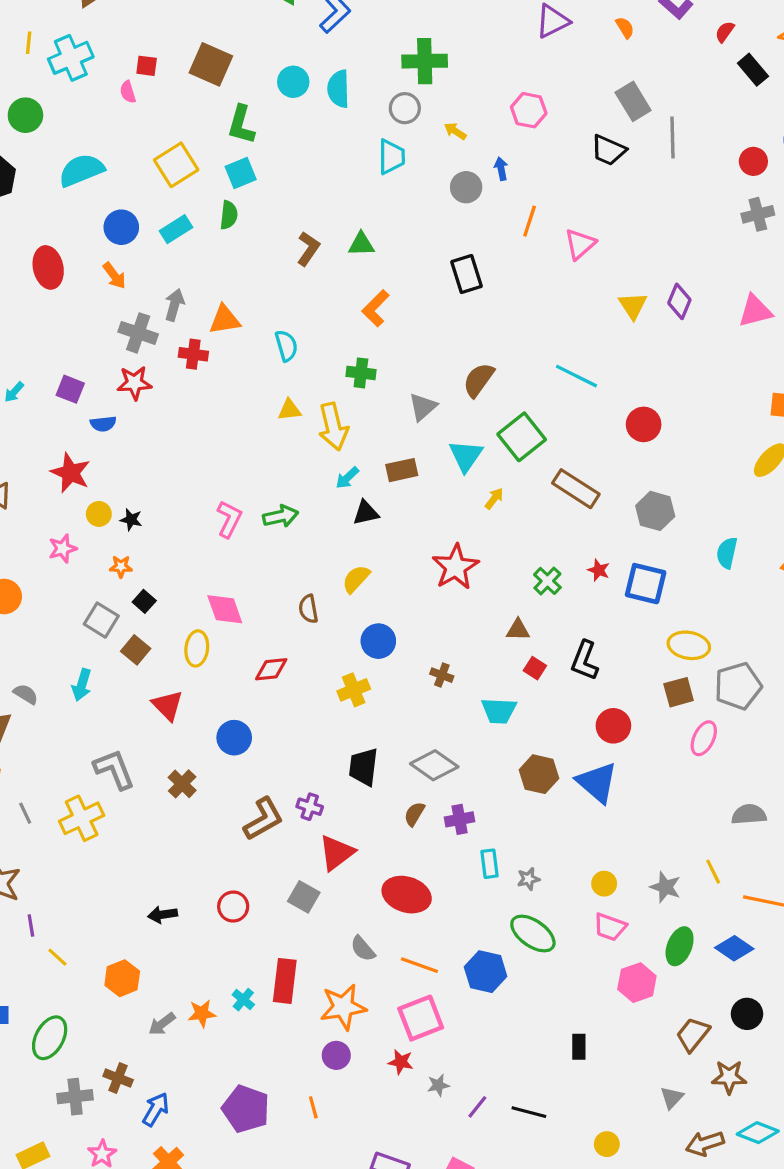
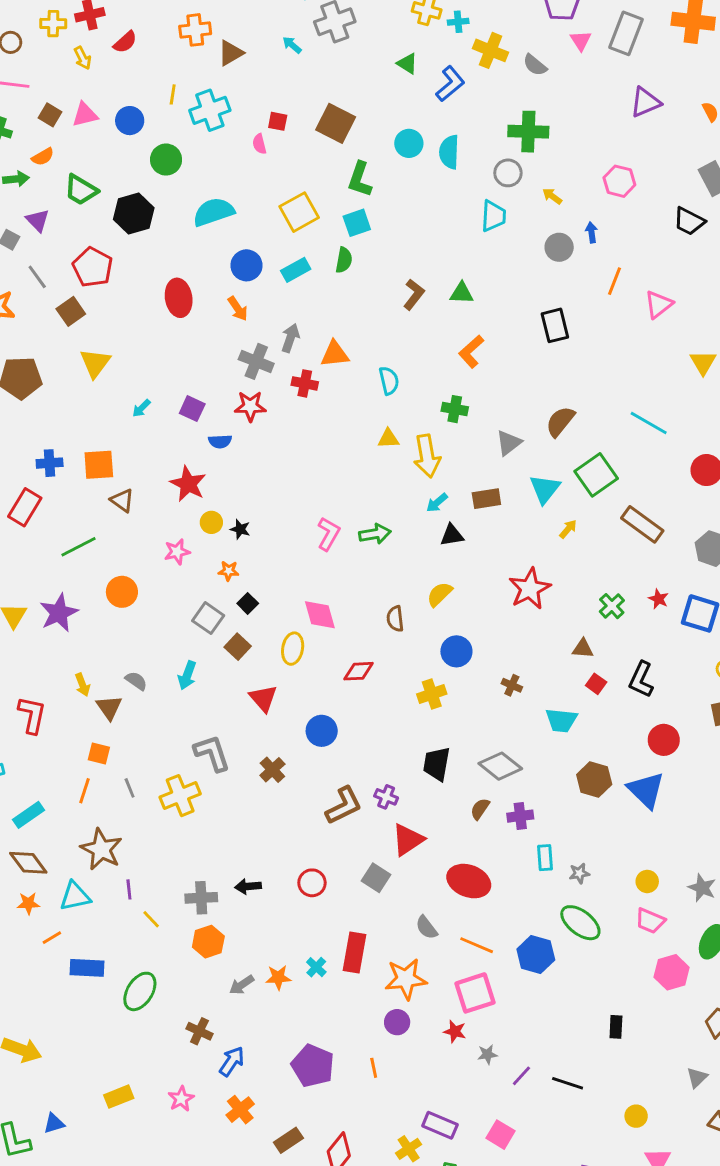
gray cross: (75, 1097) -> (201, 898), moved

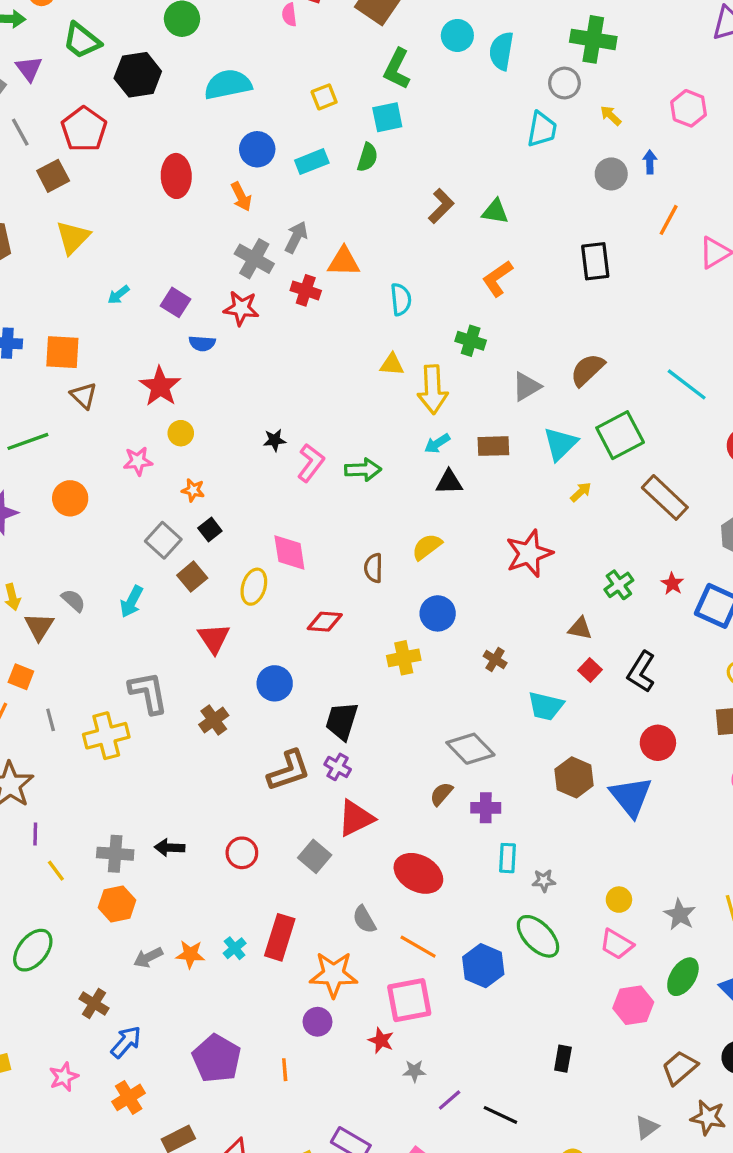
yellow square: (299, 212) -> (324, 97), size x0.6
black star: (240, 529) -> (275, 440), moved, turned -30
black trapezoid: (437, 764) -> (342, 721), moved

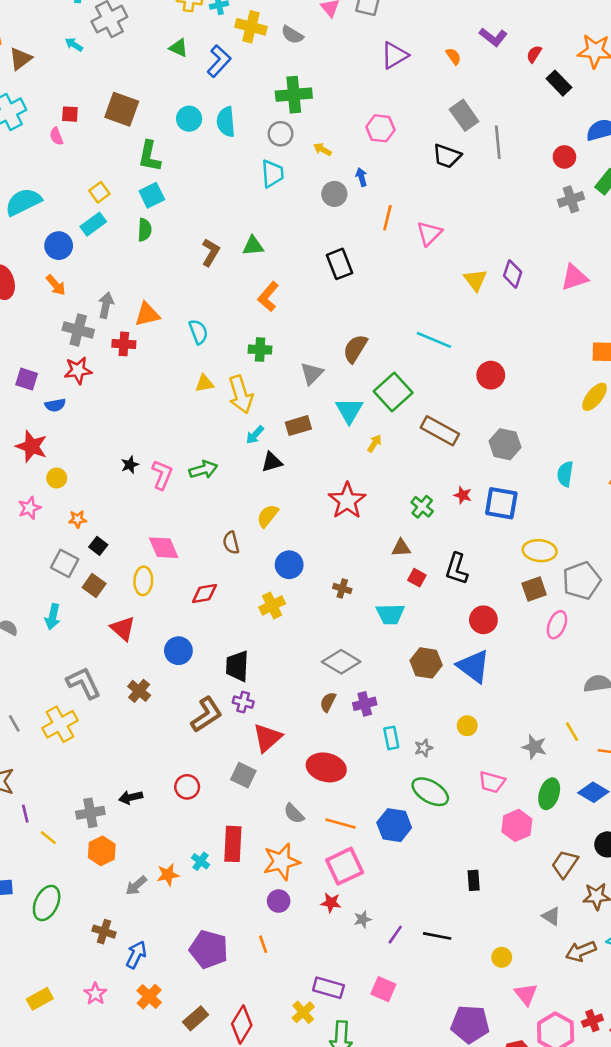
cyan rectangle: (312, 162) -> (93, 224), moved
yellow circle: (619, 900) -> (467, 726), moved
gray triangle: (647, 1127) -> (551, 916), turned -36

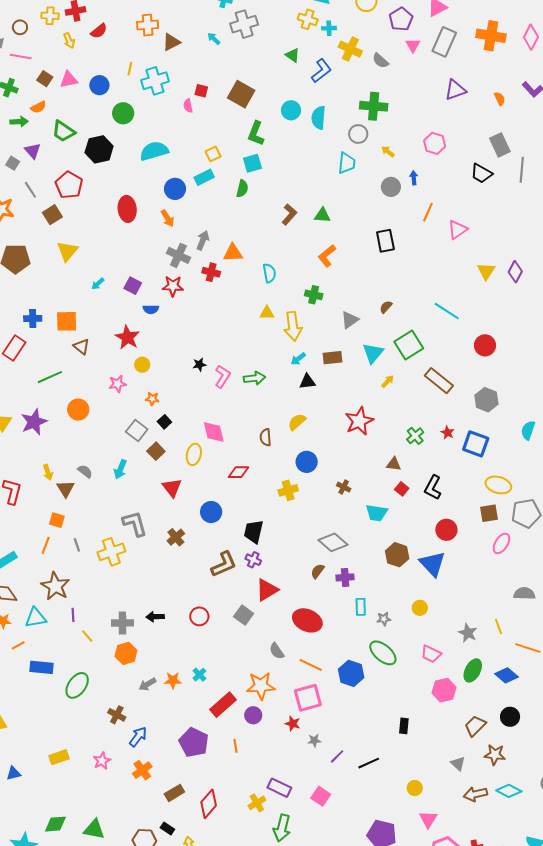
brown semicircle: (355, 349) -> (386, 307), size x0.6
red rectangle: (233, 844) -> (223, 705), moved, turned 36
black line: (437, 936) -> (369, 763), turned -45

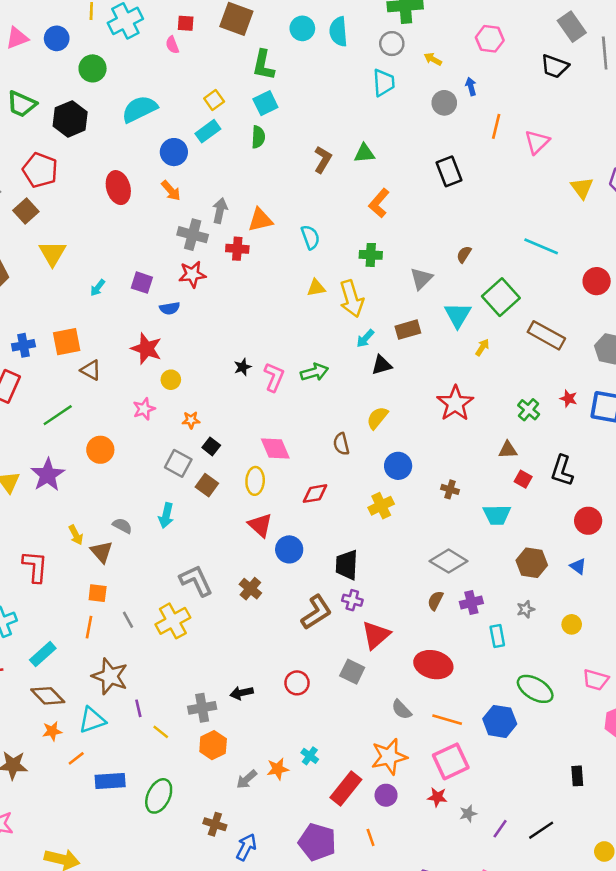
red triangle: (172, 488) -> (260, 525), moved
blue triangle: (433, 564) -> (578, 566), size x0.5
gray star: (384, 619) -> (526, 609), moved

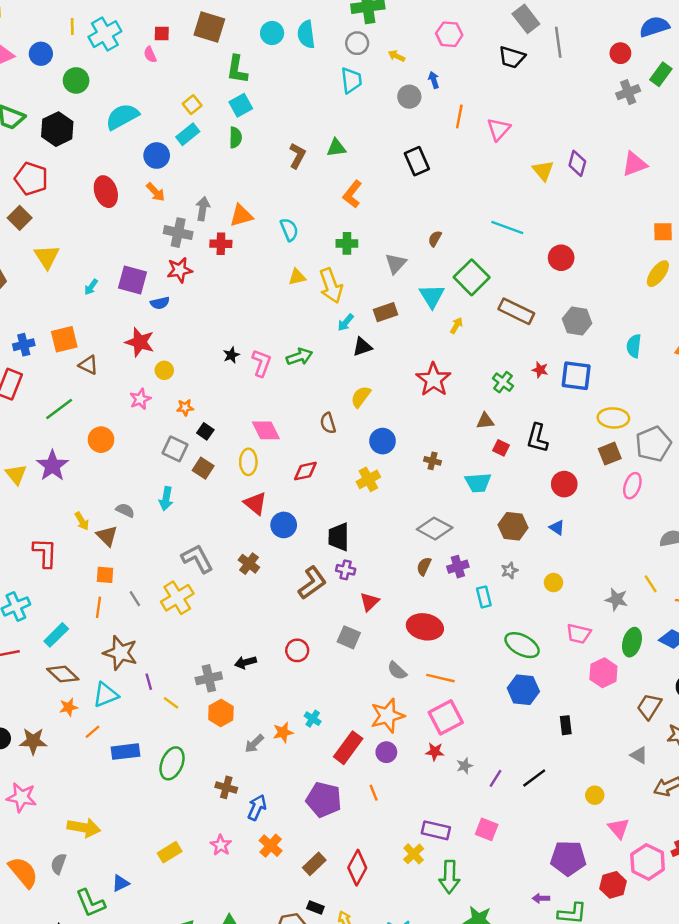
purple square: (142, 283) -> (132, 280), size x1.4
red triangle: (376, 635) -> (369, 602), size x0.7
blue hexagon: (500, 721) -> (523, 690), moved

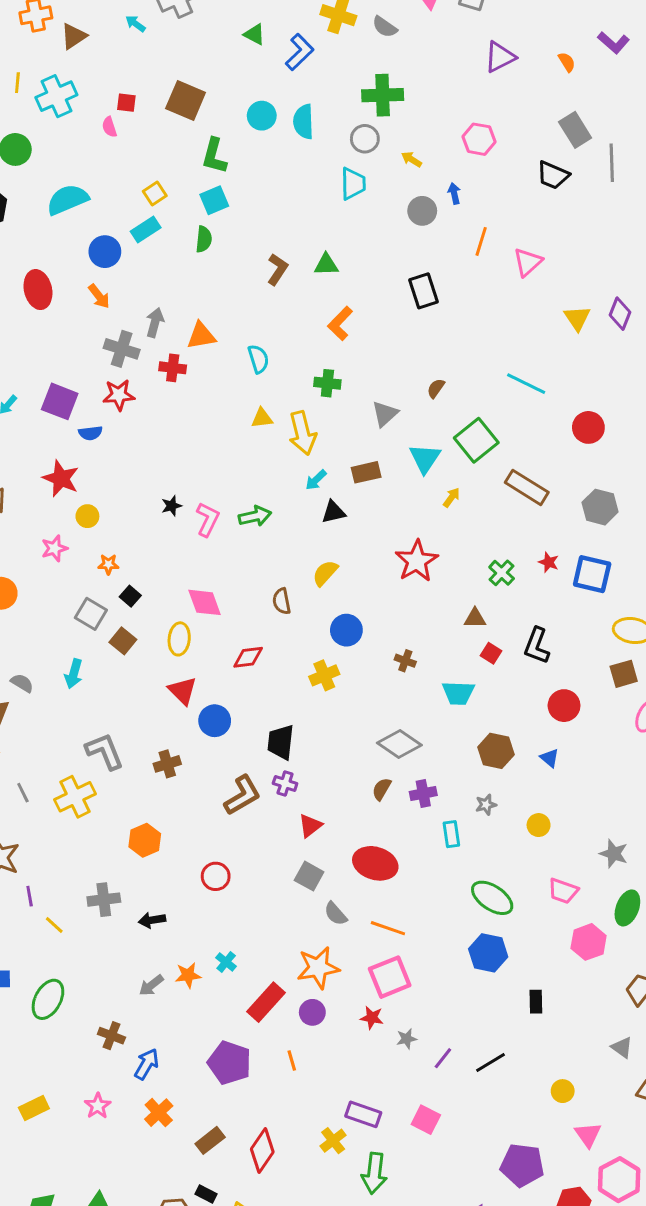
brown cross: (249, 564) -> (167, 764), turned 30
gray square: (349, 637) -> (309, 876), moved
black arrow: (245, 662) -> (152, 920), moved
orange hexagon: (221, 713) -> (145, 840), moved

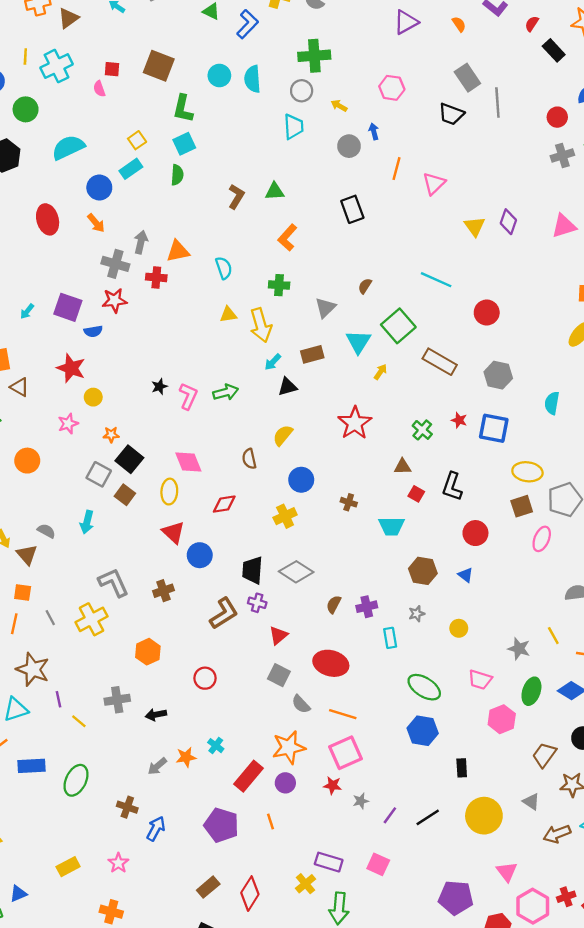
black square: (130, 596) -> (129, 459), size x1.6
gray diamond: (399, 744) -> (296, 572), moved
yellow circle: (563, 1091) -> (484, 816), moved, size x2.0
orange cross: (159, 1113) -> (111, 912), moved, turned -30

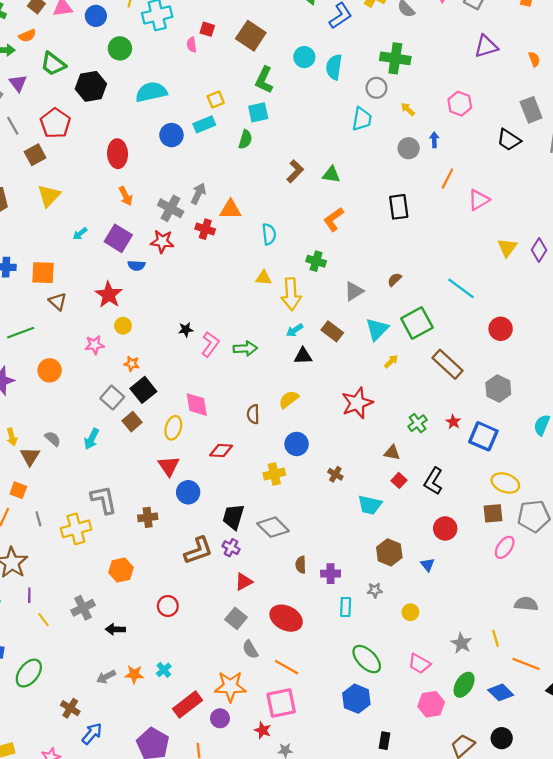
orange arrow: (96, 223) -> (126, 196), moved
brown rectangle: (312, 354) -> (332, 331), turned 40
brown semicircle: (334, 604) -> (301, 565), turned -42
gray cross: (117, 700) -> (83, 608), turned -30

